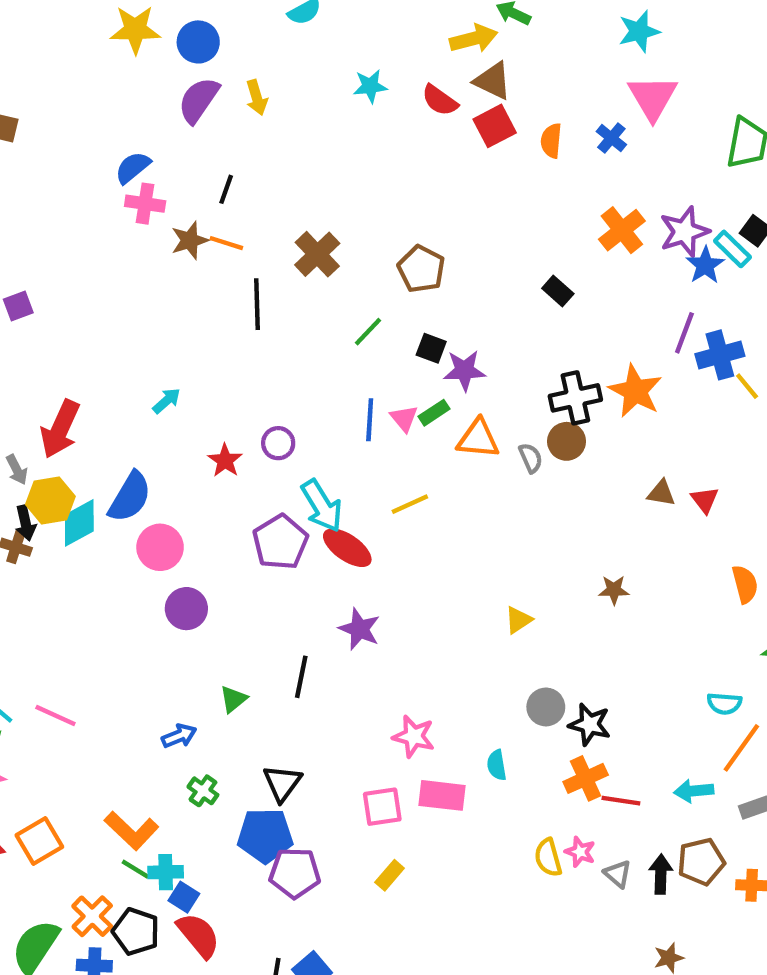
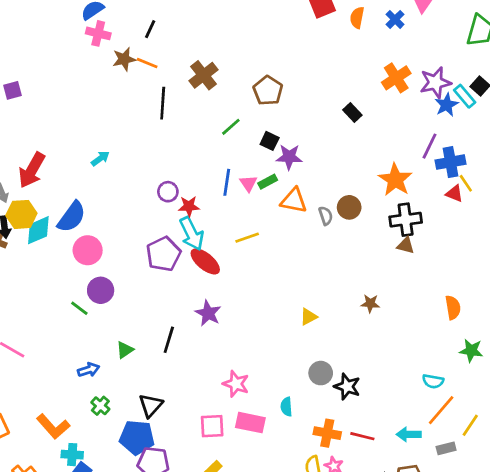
black cross: (575, 398) -> (406, 220), moved
red star: (225, 461) -> (189, 206), moved, turned 30
red triangle: (705, 500) -> (454, 193), moved, turned -36
orange cross: (586, 778) -> (327, 433), moved, turned 30
green line: (135, 869) -> (79, 308), moved

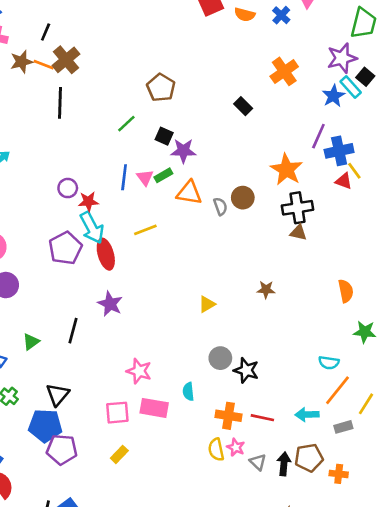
orange semicircle: (357, 18) -> (245, 15), turned -84
brown cross: (203, 75) -> (66, 60), moved
purple star: (435, 83) -> (342, 58), moved
red ellipse: (205, 261) -> (106, 254), turned 36

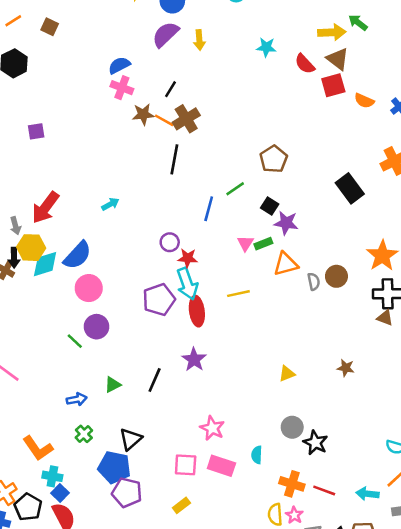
black rectangle: (243, 106) -> (350, 188), size x1.6
blue line: (124, 177) -> (209, 209), moved
orange triangle: (189, 193) -> (286, 264), turned -32

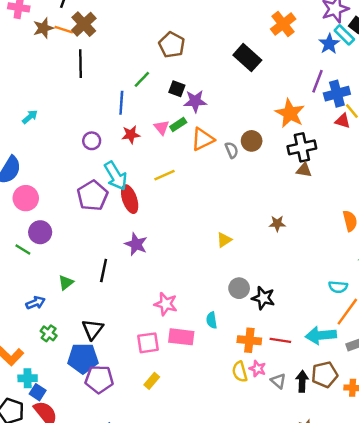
red star: (188, 258) -> (131, 135), moved
cyan arrow: (367, 494) -> (321, 335), size x1.4

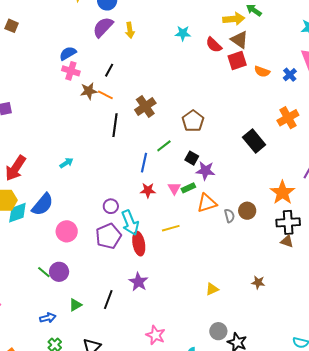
brown cross: (84, 24) -> (145, 106), moved
purple circle: (92, 141) -> (111, 206), moved
pink circle: (26, 198) -> (67, 231), moved
purple circle: (40, 232) -> (59, 272), moved

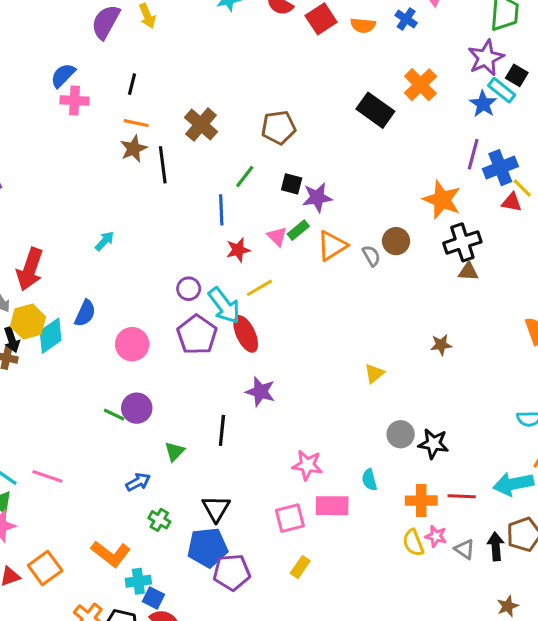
brown star: (89, 91) -> (134, 149), moved
brown pentagon: (193, 121) -> (279, 127), turned -30
black rectangle: (254, 141) -> (375, 110), moved
blue semicircle: (43, 204) -> (85, 313), size x0.7
yellow line: (171, 228) -> (259, 288), moved

